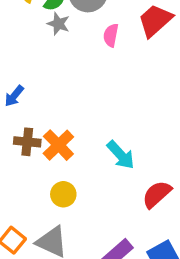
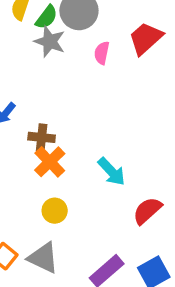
gray star: (58, 24) -> (50, 42), size x1.4
brown cross: (27, 142) -> (42, 137), moved

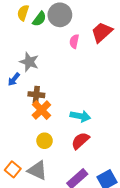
gray star: (50, 42) -> (29, 62), moved
cyan arrow: (112, 172) -> (80, 116), turned -36
red semicircle: (147, 211) -> (80, 141), moved

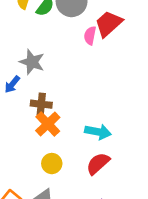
red trapezoid: (102, 32) -> (108, 24), moved

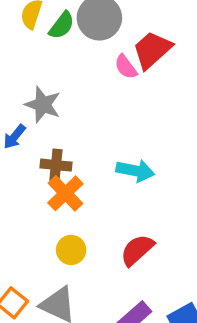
pink semicircle: (90, 36) -> (126, 67), turned -48
cyan arrow: (98, 132) -> (135, 171), moved

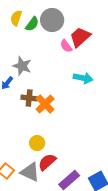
cyan arrow: (135, 171) -> (83, 78), moved
orange cross: (65, 193) -> (45, 104), moved
red semicircle: (137, 250) -> (47, 162), moved

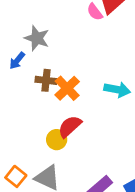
cyan arrow: (83, 78) -> (117, 90), moved
red semicircle: (47, 162) -> (70, 126), moved

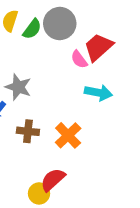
orange cross: (67, 88) -> (68, 135), moved
cyan arrow: (117, 90) -> (98, 93), moved

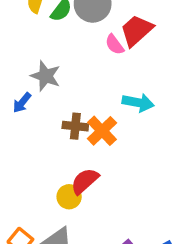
cyan arrow: (98, 93) -> (138, 103), moved
brown cross: (28, 131) -> (75, 126), moved

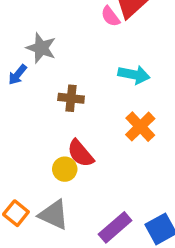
orange cross: (102, 131) -> (140, 127), moved
red semicircle: (85, 181) -> (80, 153), turned -88

